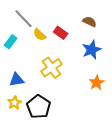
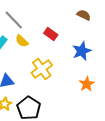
brown semicircle: (90, 22) -> (84, 15), moved
yellow semicircle: (40, 35) -> (22, 41), moved

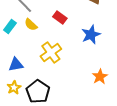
orange star: (87, 84) -> (100, 77), moved

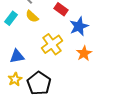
blue star: (91, 35) -> (79, 26), moved
orange star: (100, 77) -> (84, 53), moved

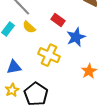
yellow cross: (52, 44) -> (49, 55), turned -30
orange star: (84, 53) -> (89, 71), moved

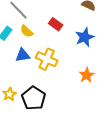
blue star: (76, 37) -> (85, 37), moved
blue triangle: (14, 67) -> (23, 55), moved

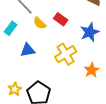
yellow semicircle: (27, 31) -> (40, 23), moved
yellow cross: (47, 59) -> (66, 54), moved, turned 35

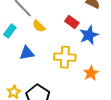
red rectangle: (61, 19) -> (72, 22), moved
yellow cross: (66, 54) -> (65, 57), turned 35

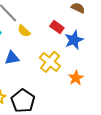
yellow cross: (65, 57) -> (50, 62), turned 35

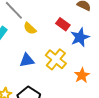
blue triangle: (12, 58) -> (27, 60), moved

